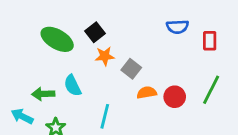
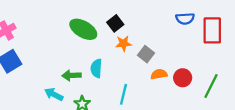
red rectangle: (210, 41) -> (212, 30), size x1.6
cyan semicircle: (73, 86) -> (96, 68), turned 30
green line: (211, 90) -> (211, 86), moved

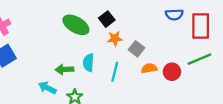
green line: (211, 86) -> (199, 59), moved, turned 40
cyan line: (124, 94) -> (115, 72), moved

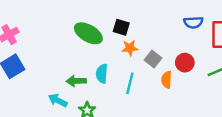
black square: (107, 19) -> (121, 27), turned -35
orange semicircle: (149, 68) -> (166, 80), turned -77
red circle: (172, 72) -> (185, 63), moved

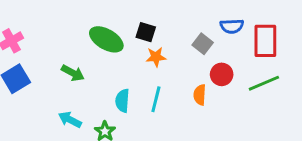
gray square: (153, 59) -> (203, 44), moved
cyan semicircle: (102, 74) -> (122, 101), moved
green arrow: (76, 81) -> (73, 73), moved, turned -150

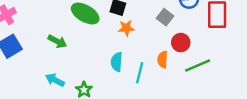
green line: (264, 83) -> (198, 66), moved
cyan line: (156, 99) -> (140, 73), moved
cyan semicircle: (122, 101) -> (117, 62), moved

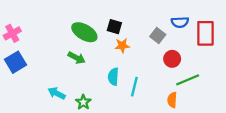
green arrow: (57, 41) -> (77, 58), moved
orange semicircle: (163, 59) -> (172, 100), moved

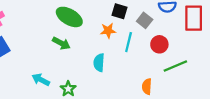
black square: (114, 27) -> (119, 11), moved
cyan line: (134, 87) -> (129, 42), moved
orange semicircle: (172, 100) -> (147, 87), moved

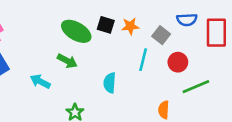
black square: (119, 11) -> (106, 25), moved
orange star: (108, 31) -> (130, 26), moved
cyan arrow: (41, 80) -> (40, 81), moved

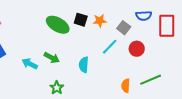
cyan line: (143, 60) -> (110, 47), turned 30
green arrow: (67, 61) -> (52, 58), moved
green line: (196, 87) -> (151, 80), moved

